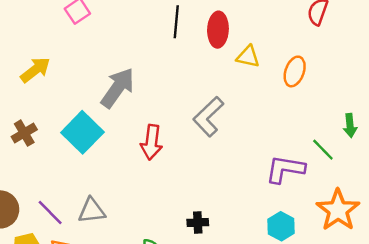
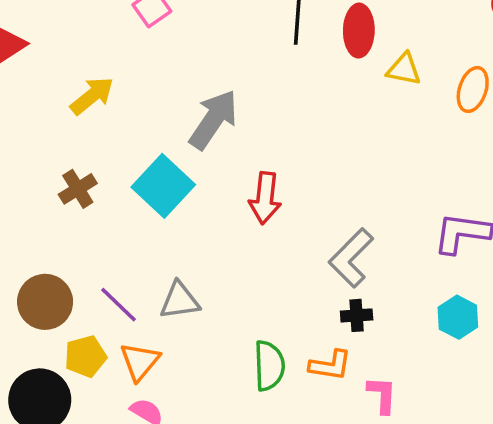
gray L-shape: (208, 117) -> (351, 258), moved
black cross: (198, 223) -> (357, 315), moved

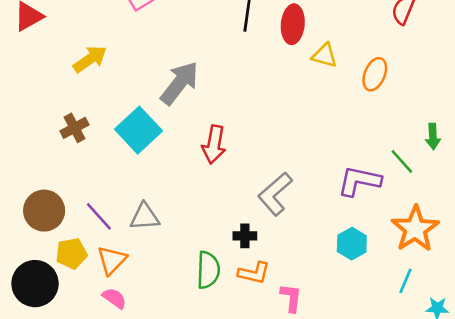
black cross: (357, 315) -> (245, 236), moved

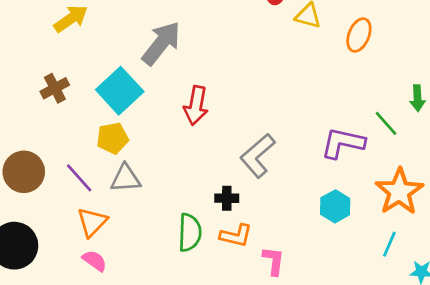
yellow pentagon: (71, 253) -> (113, 138), moved

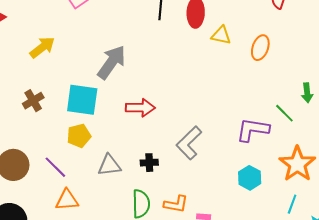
cyan square: (120, 91) -> (82, 100), turned -36
red arrow: (196, 106) -> (140, 108), turned -96
gray triangle: (126, 178) -> (109, 165), moved
black cross: (227, 198) -> (149, 163), moved
orange triangle: (92, 222) -> (67, 200), turned 45

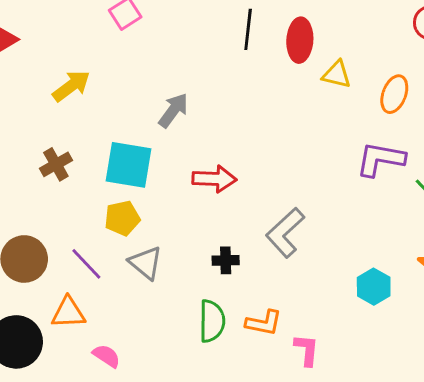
gray arrow: (112, 62) -> (173, 110), size x0.7
purple L-shape: (253, 130) -> (380, 159), moved
gray triangle: (109, 165) -> (146, 263), moved, turned 45
orange triangle: (67, 200) -> (68, 313), moved

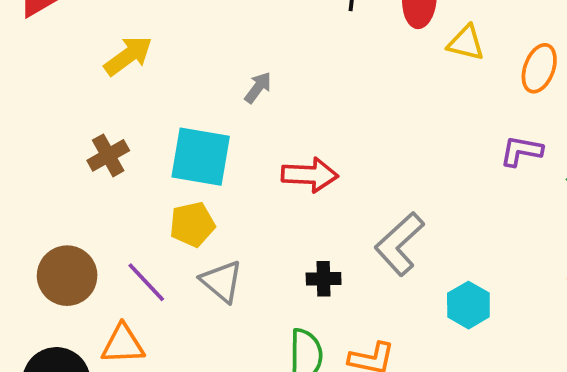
gray arrow: (173, 110) -> (258, 87), size x0.7
purple L-shape: (380, 159) -> (521, 151), size x0.7
cyan hexagon: (374, 287) -> (468, 305), moved

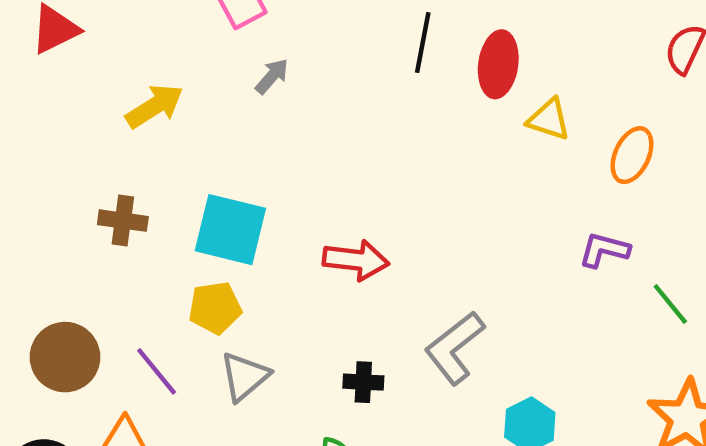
gray arrow: (258, 87) -> (272, 76), moved
brown cross: (108, 155) -> (123, 221), turned 33
gray triangle: (222, 281) -> (245, 377), turned 36

